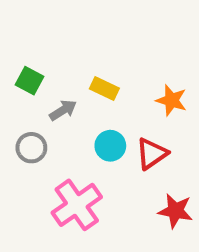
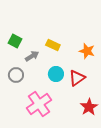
red star: (175, 211) -> (89, 107), turned 30

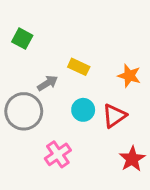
green square: (15, 41) -> (22, 39), moved
gray circle: (16, 75) -> (24, 111), size x1.6
pink cross: (39, 104) -> (58, 154), size x0.7

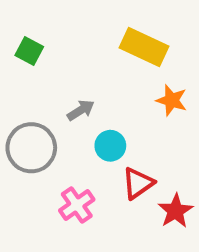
yellow rectangle: (79, 67) -> (144, 47), moved, size x1.6
gray arrow: (47, 83) -> (81, 110), moved
red triangle: (114, 116) -> (138, 183), moved

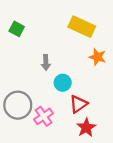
gray arrow: (81, 110) -> (46, 63), turned 120
gray circle: (31, 148) -> (18, 105), moved
red star: (176, 211) -> (86, 128), moved

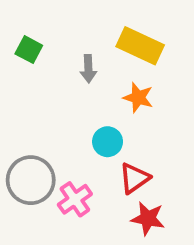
orange star: (97, 57) -> (138, 98), moved
gray arrow: (46, 63) -> (88, 69), moved
red star: (86, 128) -> (148, 219), turned -30

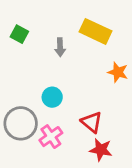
orange star: (138, 98) -> (118, 72), moved
cyan circle: (108, 142) -> (52, 97), moved
red triangle: (134, 178) -> (92, 122), turned -45

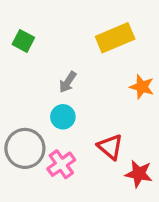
yellow rectangle: (96, 31) -> (115, 38), turned -48
gray arrow: (60, 47) -> (68, 82), moved, turned 36
red star: (101, 150) -> (139, 174), moved

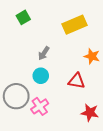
green square: (23, 41) -> (23, 17), moved, turned 32
red triangle: (110, 147) -> (77, 81), moved, turned -30

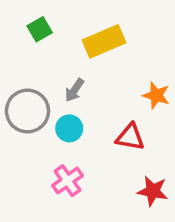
yellow rectangle: (75, 25) -> (104, 41), moved
gray circle: (16, 96) -> (27, 111), moved

